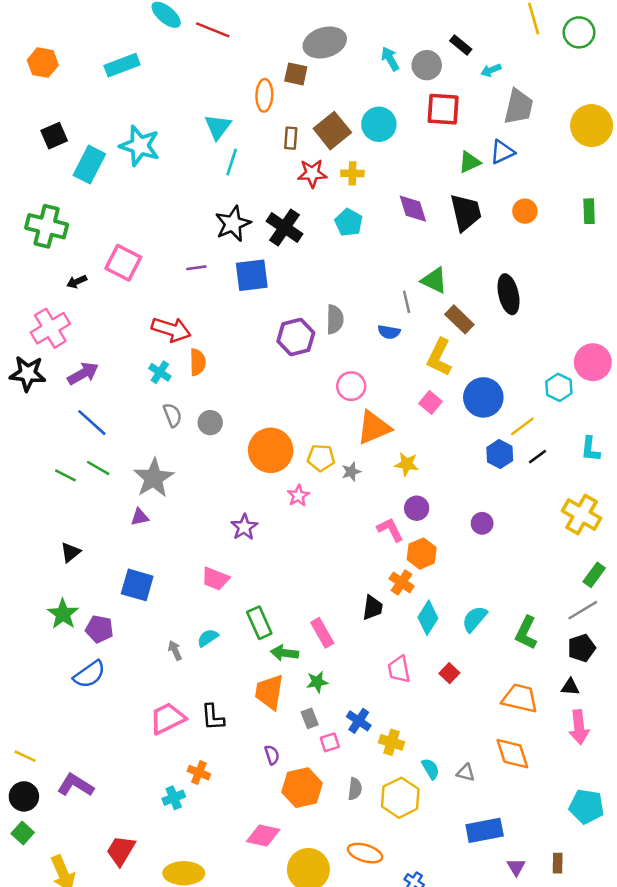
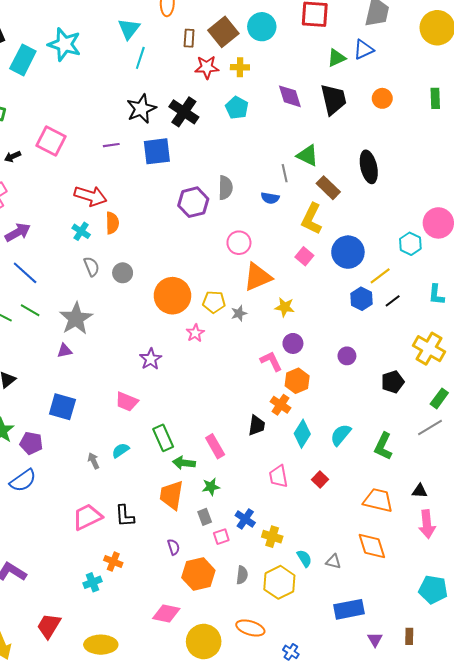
black pentagon: (582, 648) -> (393, 382), moved

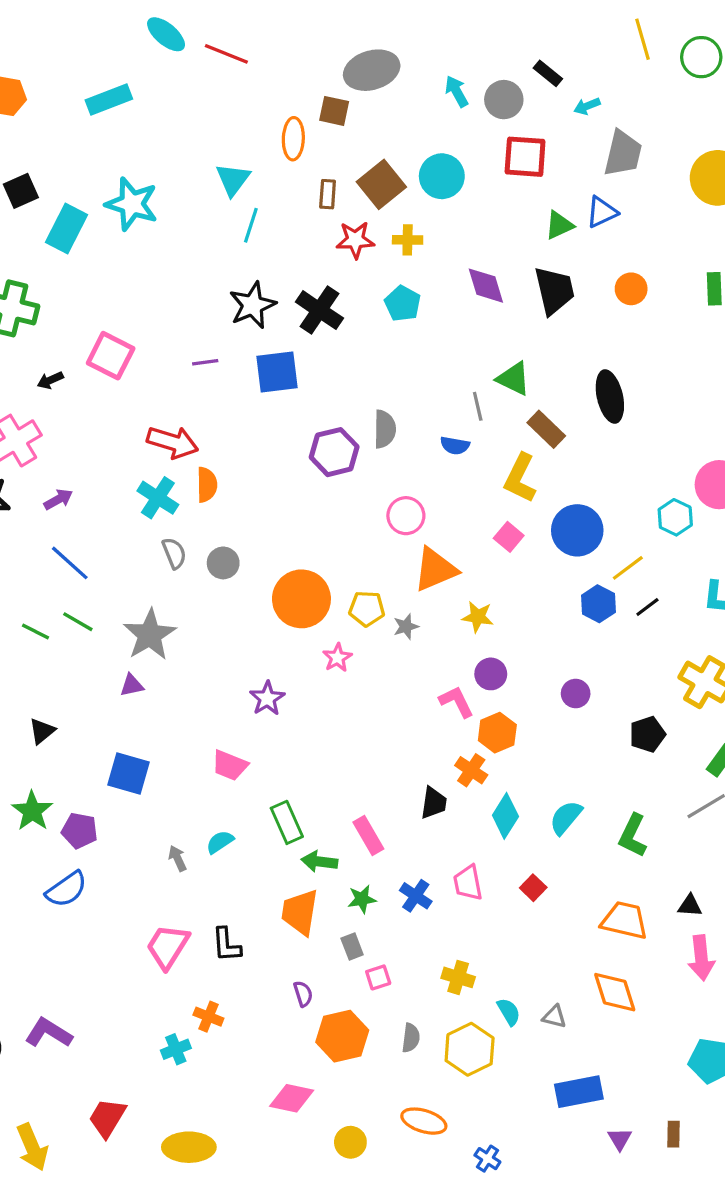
cyan cross: (81, 231) -> (158, 498), size x1.4
purple arrow: (18, 232) -> (58, 499), size x0.7
pink trapezoid: (87, 517) -> (168, 946), turned -32
blue cross: (245, 519) -> (416, 896), moved
yellow circle: (204, 641) -> (350, 1142), size x0.6

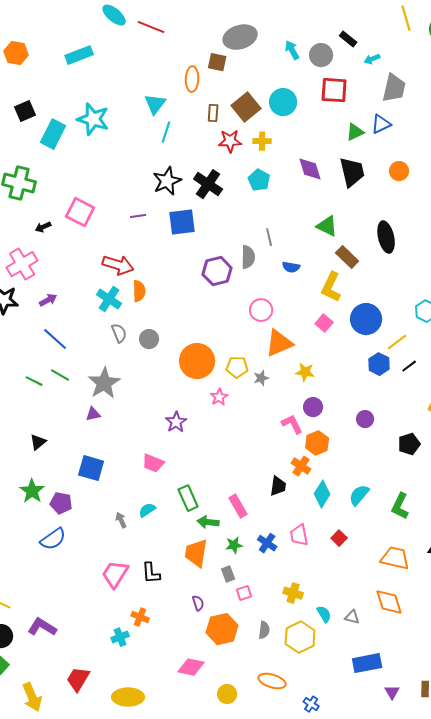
gray line: (478, 406) -> (269, 237), moved

